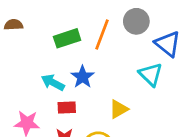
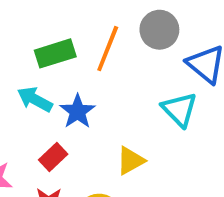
cyan arrow: (53, 82) -> (35, 99), moved
red rectangle: (67, 108) -> (53, 157), turned -42

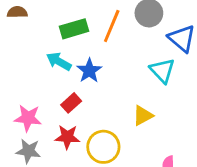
yellow triangle: (131, 161) -> (143, 116), moved

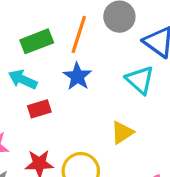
blue star: (89, 71) -> (77, 76), moved
red rectangle: (71, 103) -> (39, 109), moved, turned 30

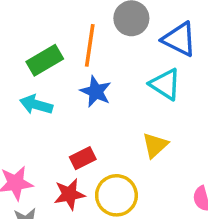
red rectangle: (39, 109) -> (83, 158), moved

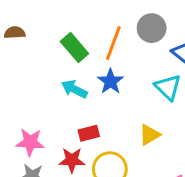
green rectangle: (45, 60) -> (74, 48), turned 68
cyan arrow: (36, 105) -> (74, 89), moved

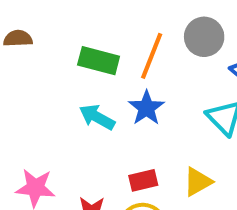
green rectangle: (74, 48) -> (99, 61), turned -36
red rectangle: (89, 133) -> (143, 180), moved

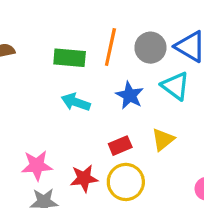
gray circle: (204, 37) -> (150, 48), moved
blue star: (146, 108) -> (130, 95), moved

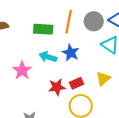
blue star: (130, 95) -> (71, 53), moved
pink star: (37, 165) -> (22, 70), moved, turned -30
red star: (84, 178) -> (57, 87), moved

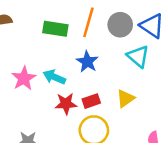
cyan arrow: (48, 57) -> (54, 77), moved

